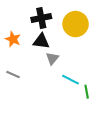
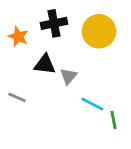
orange star: (13, 39) -> (18, 37), moved
black triangle: (41, 41) -> (45, 64), moved

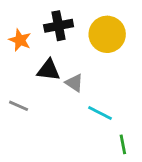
gray triangle: (69, 76) -> (74, 83), turned -36
green line: (114, 120) -> (123, 144), moved

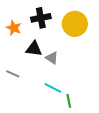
cyan line: (100, 113) -> (53, 88), moved
green line: (123, 144) -> (69, 101), moved

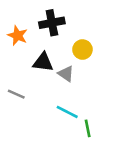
yellow circle: (75, 24) -> (82, 50), moved, size x0.6

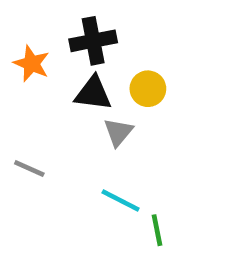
black triangle: (43, 62) -> (93, 93), moved
gray triangle: (66, 74) -> (118, 132), turned 36

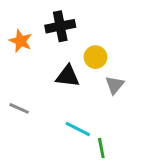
black triangle: (93, 93) -> (68, 76), moved
gray triangle: (118, 132) -> (115, 85), moved

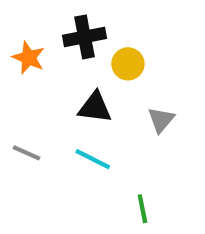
yellow circle: (95, 57) -> (128, 64), moved
cyan line: (78, 129) -> (93, 159), moved

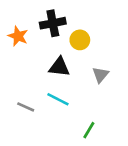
gray line: (27, 153) -> (26, 107), moved
green line: (142, 209) -> (89, 130), turned 42

